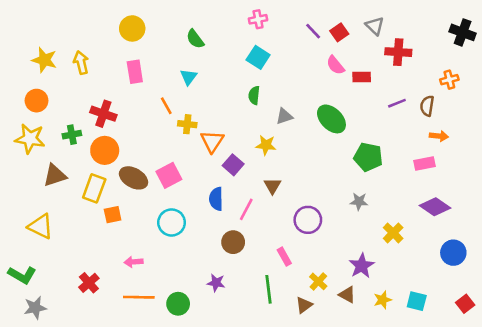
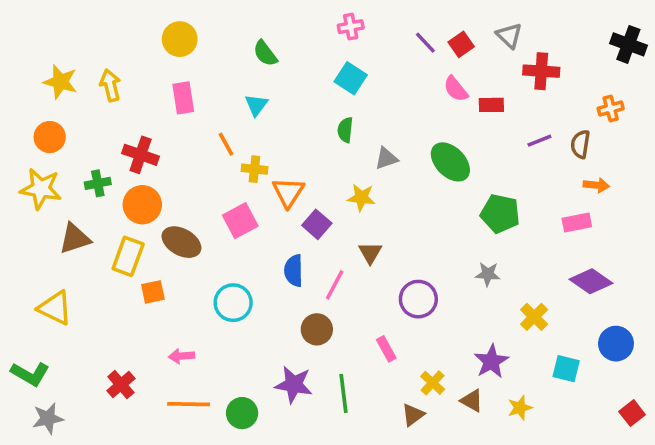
pink square: (169, 175) -> (240, 221), moved
purple star: (216, 283) -> (294, 385), size x1.5
green line: (269, 289) -> (344, 393), moved
cyan square: (417, 301) -> (566, 369), moved

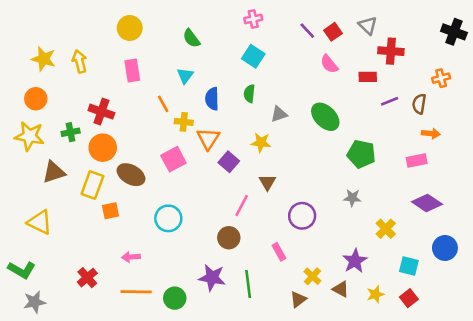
red rectangle: (491, 105) -> (368, 77), moved
blue semicircle: (294, 271) -> (212, 99), moved
red square: (632, 413) -> (409, 298), moved

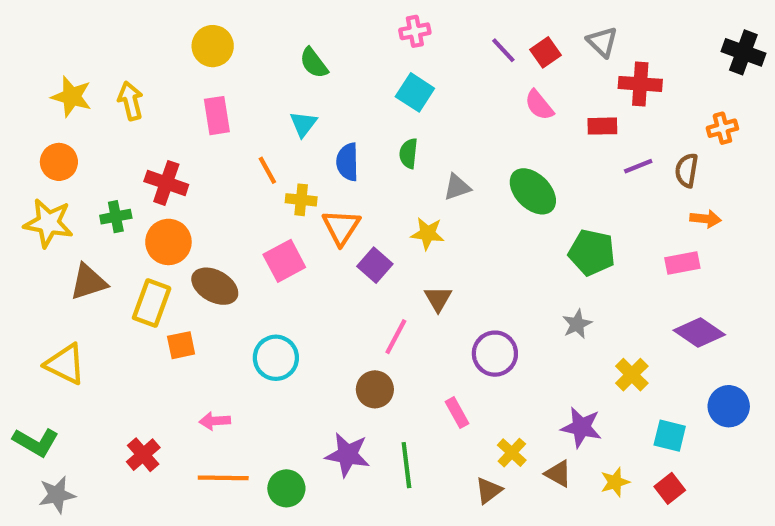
gray star: (352, 198) -> (577, 324), turned -30
purple star: (355, 261) -> (581, 427), turned -30

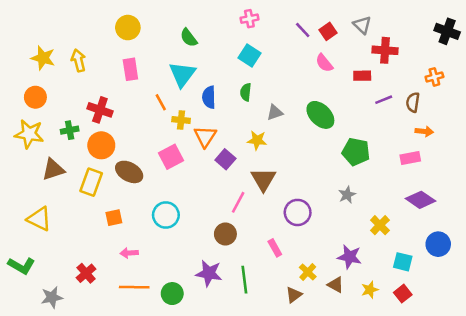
cyan triangle: (303, 124) -> (182, 74), size x1.6
brown triangle: (438, 299) -> (263, 180), size x1.5
orange square: (181, 345) -> (114, 218), moved
gray star: (57, 495) -> (52, 297), moved

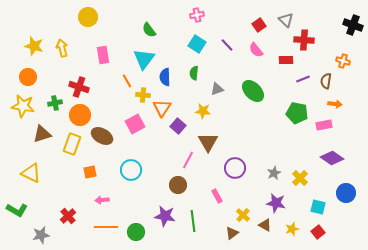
yellow circle: (128, 28) -> (88, 17), moved
purple line: (303, 30) -> (227, 45), moved
orange cross: (434, 77) -> (343, 61), turned 32
green pentagon: (356, 152) -> (297, 113), moved
gray star: (347, 195) -> (274, 173), moved

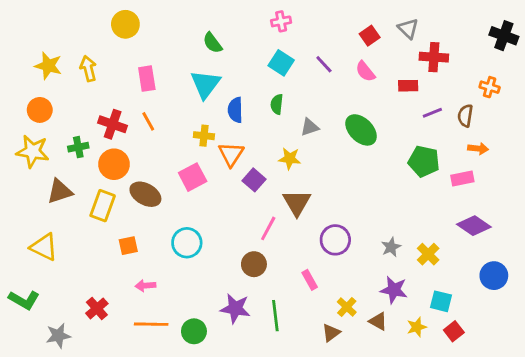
orange line: (127, 81) -> (148, 121), moved
cyan square: (318, 207) -> (441, 301), moved

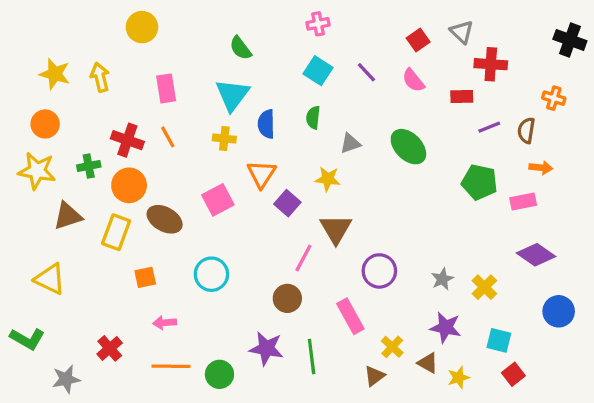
yellow cross: (204, 136) -> (224, 139), moved
pink rectangle: (310, 280) -> (350, 316), size x1.5
yellow star: (417, 327) -> (458, 378), moved

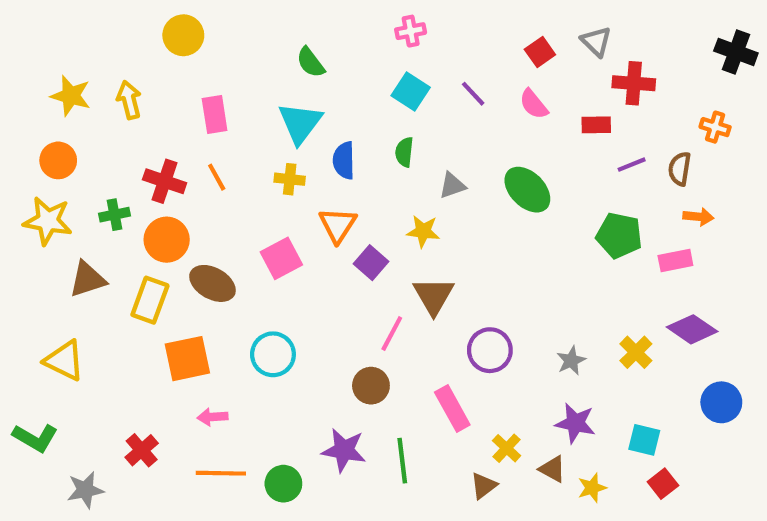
orange square: (145, 277) -> (187, 359), size x1.6
yellow cross: (484, 287) -> (636, 352), moved

